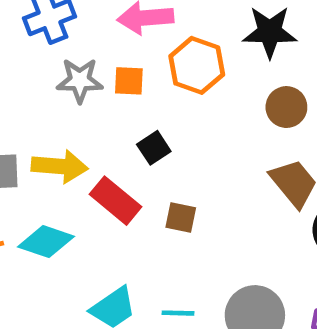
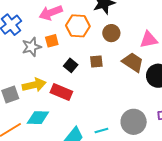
brown circle: (286, 107) -> (111, 33), moved
brown square: (181, 217) -> (96, 62), moved

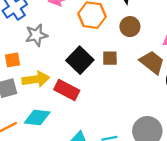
orange square: (52, 41) -> (12, 60), moved
black square: (71, 65) -> (80, 60), size x1.6

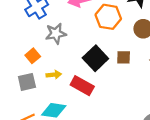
orange square: (12, 60) -> (33, 56), turned -32
yellow arrow: (36, 79) -> (54, 75), size x0.6

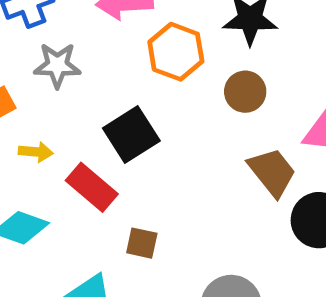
brown square: (124, 57) -> (142, 243), moved

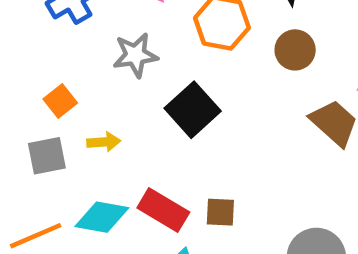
gray star: (57, 65) -> (135, 55), moved
red rectangle: (92, 187) -> (163, 210), moved

